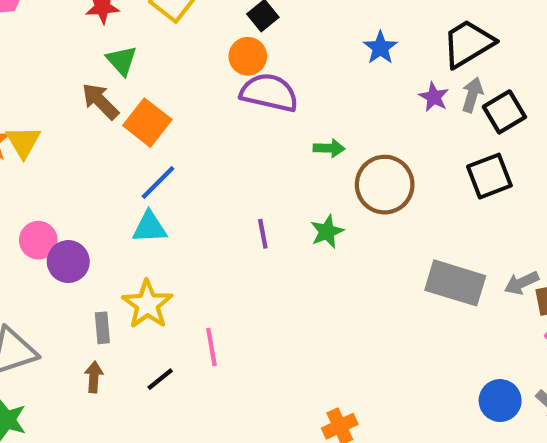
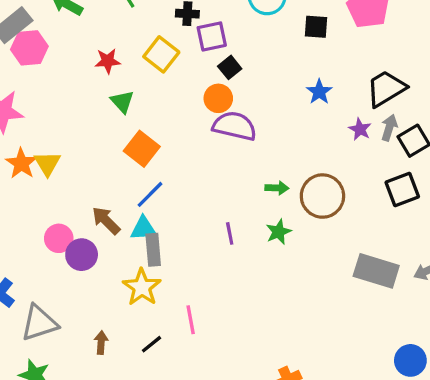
brown arrow: (100, 101) -> (106, 220), moved
green arrow: (329, 148) -> (277, 188), moved
gray rectangle: (102, 328) -> (153, 250), moved, size x1.4

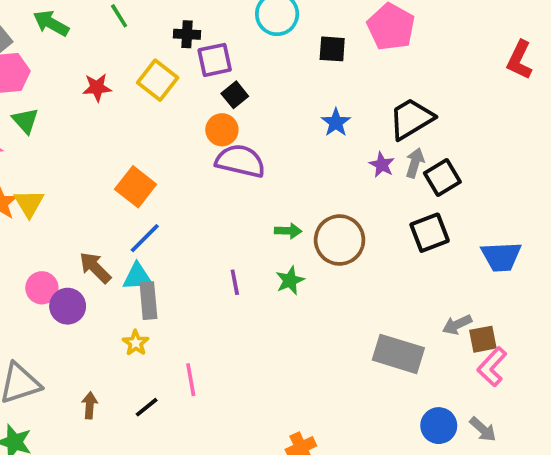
green triangle: (122, 102) -> (25, 121), moved
gray rectangle: (376, 271) -> (398, 354), moved
yellow star: (142, 287) -> (136, 343), size x0.6

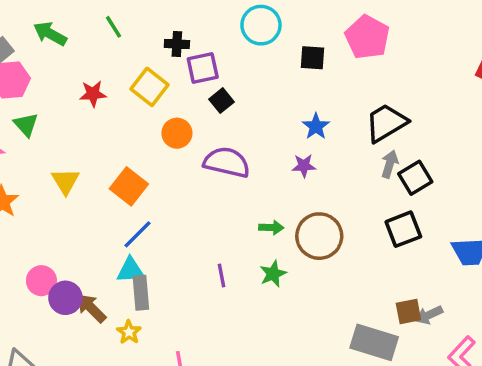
orange circle: (222, 130) -> (177, 133), moved
purple star: (382, 165) -> (304, 166), moved, turned -30
yellow triangle: (29, 203) -> (65, 181), moved
brown arrow: (95, 268) -> (91, 308), moved
brown square: (483, 339) -> (408, 312), moved

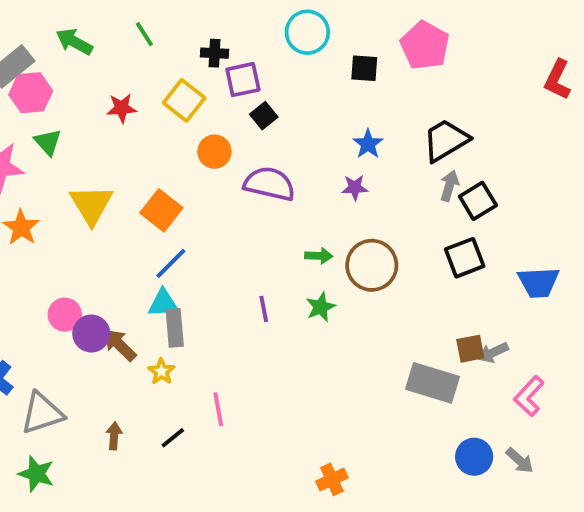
yellow triangle: (65, 181) -> (91, 205), size x1.4

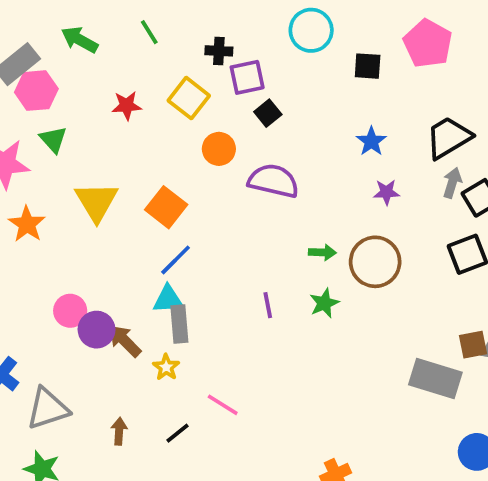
purple star: (355, 188) -> (386, 192), moved
pink line: (218, 409) -> (223, 405), turned -48

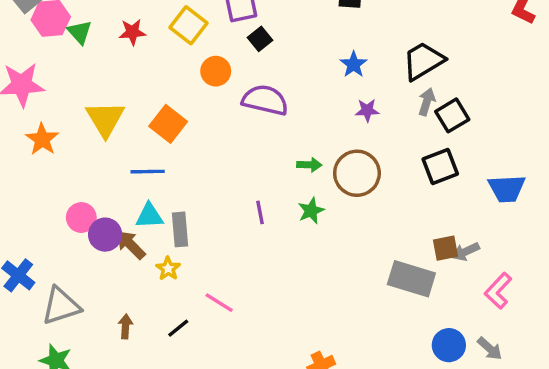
green triangle: (53, 139) -> (80, 32), moved
blue line: (176, 260) -> (148, 172), moved, turned 44
cyan triangle: (168, 299) -> (149, 216), moved

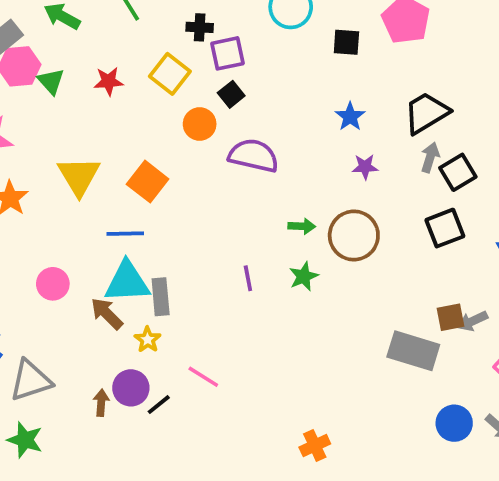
black square: (260, 39) -> (231, 94), moved
cyan triangle: (149, 216) -> (127, 282), size x1.5
purple circle: (105, 235) -> (131, 388), moved

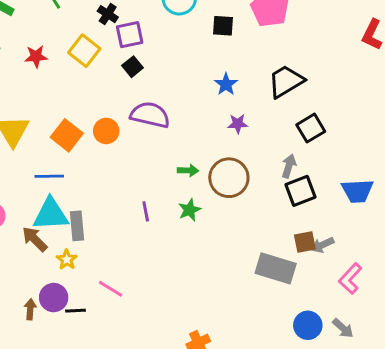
black cross: (200, 27) -> (108, 14), turned 30
orange circle: (200, 124) -> (106, 131), moved
gray arrow: (430, 157) -> (289, 166), moved
black square: (445, 228) -> (301, 191), moved
black line: (159, 405) -> (76, 311), turned 36

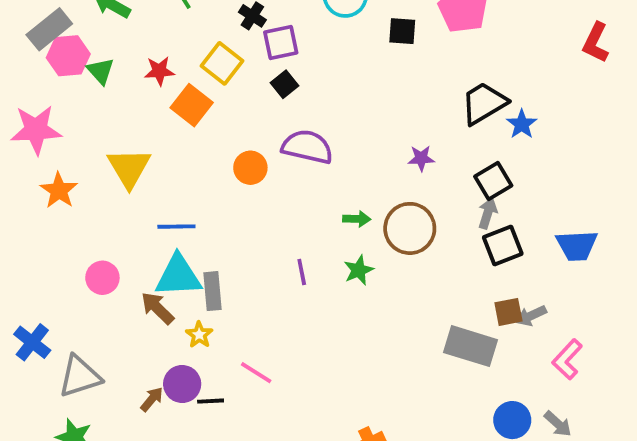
blue star: (226, 84) -> (522, 124), moved
black square: (311, 128) -> (493, 181), moved
orange square: (67, 135) -> (192, 105), moved
brown arrow: (30, 309) -> (152, 399), turned 36

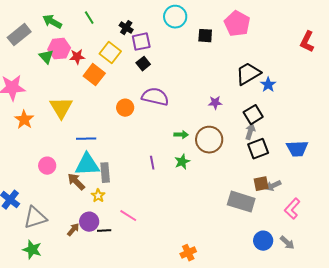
pink hexagon: (68, 56) -> (59, 49), moved

